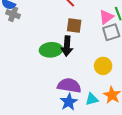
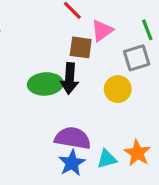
pink triangle: (106, 17) -> (102, 31), moved
yellow circle: (103, 66) -> (118, 89), moved

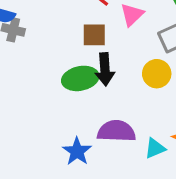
brown square: (81, 47) -> (94, 35), moved
blue star: (72, 163) -> (77, 151), moved

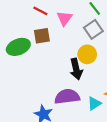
black arrow: (105, 69) -> (76, 69), moved
green ellipse: (80, 78) -> (18, 47), moved

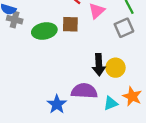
yellow circle: (87, 54) -> (116, 68), moved

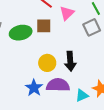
yellow circle: (116, 68) -> (47, 63), moved
blue star: (57, 104) -> (34, 88), moved

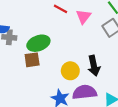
brown square: (44, 26) -> (32, 60), moved

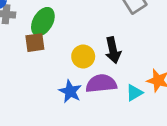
green ellipse: (38, 43) -> (43, 22), turned -40

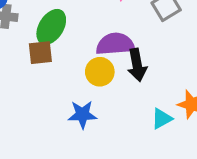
purple semicircle: (101, 84) -> (115, 44), moved
blue star: (70, 91) -> (82, 114), turned -30

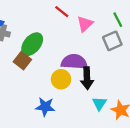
brown square: (40, 53) -> (22, 61), turned 36
cyan triangle: (162, 119) -> (99, 103), moved, turned -35

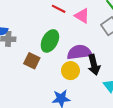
pink triangle: (85, 24) -> (82, 16), turned -35
green ellipse: (32, 44) -> (50, 41), moved

